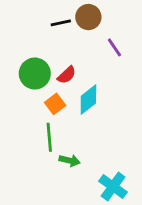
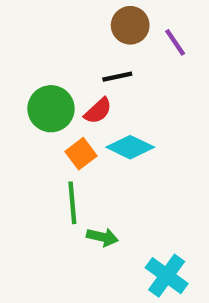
black line: (61, 23) -> (117, 77), moved
purple line: (114, 47) -> (175, 42), moved
cyan diamond: (88, 100) -> (130, 147), turned 64

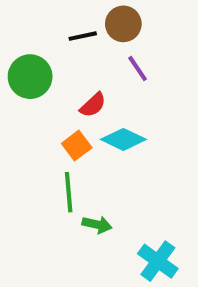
purple line: (175, 42) -> (138, 68), moved
black line: (117, 77) -> (83, 36), moved
green circle: (51, 109) -> (30, 77), moved

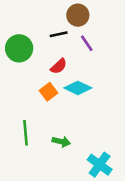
black line: (83, 36) -> (59, 34), moved
green line: (69, 192) -> (25, 133), moved

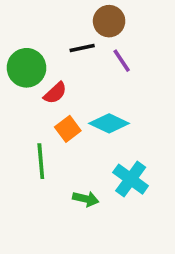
red semicircle: (59, 66) -> (55, 93), moved
green line: (25, 133) -> (41, 161), moved
cyan cross: (100, 165) -> (131, 179), moved

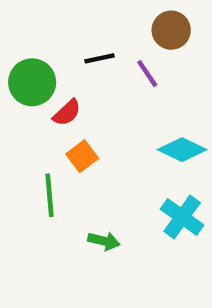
brown circle: (109, 21) -> (171, 30), moved
cyan diamond: (109, 123) -> (182, 150), moved
cyan cross: (131, 179) -> (182, 217), moved

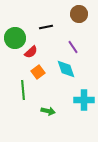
purple line: (147, 74) -> (73, 47), moved
cyan diamond: (182, 150) -> (66, 69), moved, turned 45
cyan cross: (182, 217) -> (84, 100), turned -36

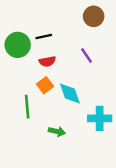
black line: (46, 27) -> (44, 37), moved
red semicircle: (31, 52) -> (47, 61), moved, turned 32
cyan diamond: (66, 69) -> (70, 93), moved

